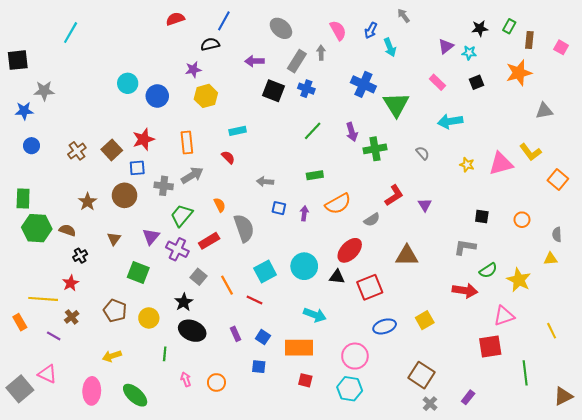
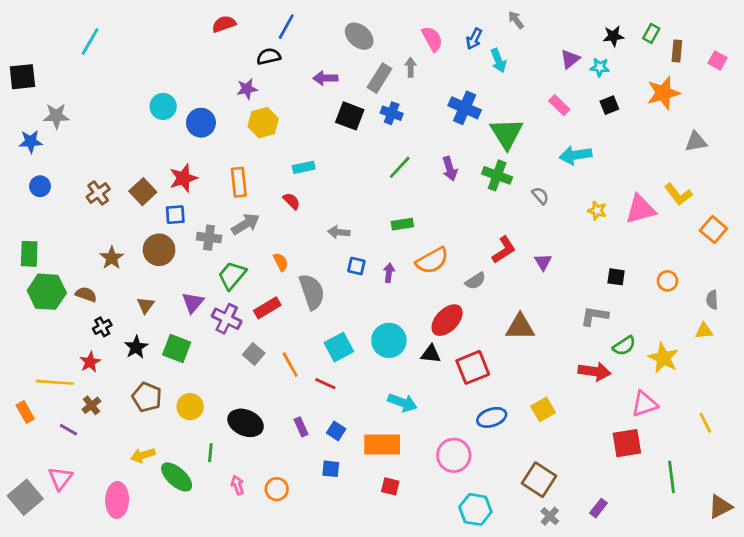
green cross: (375, 149) -> (497, 175), moved, turned 30
black star: (184, 302) -> (136, 347), moved
pink triangle: (47, 374) -> (60, 478), turned 42
cyan hexagon: (350, 389) -> (475, 509), moved
green ellipse: (135, 395) -> (177, 477), moved

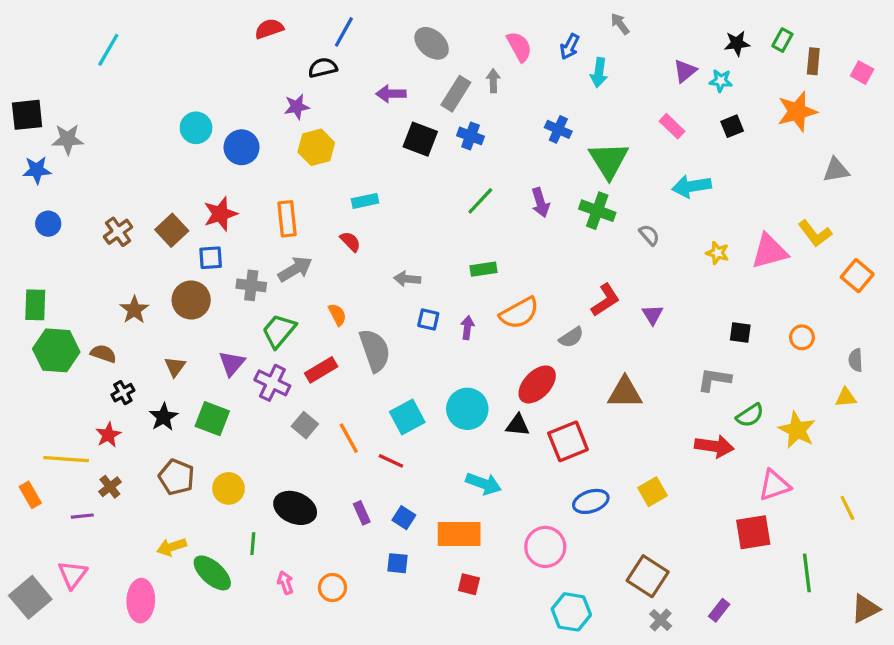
cyan arrow: (498, 60) -> (599, 73), turned 30
black square: (22, 77) -> (27, 115), moved
blue cross: (465, 108) -> (558, 129), size x0.7
purple line: (68, 430) -> (82, 516), turned -36

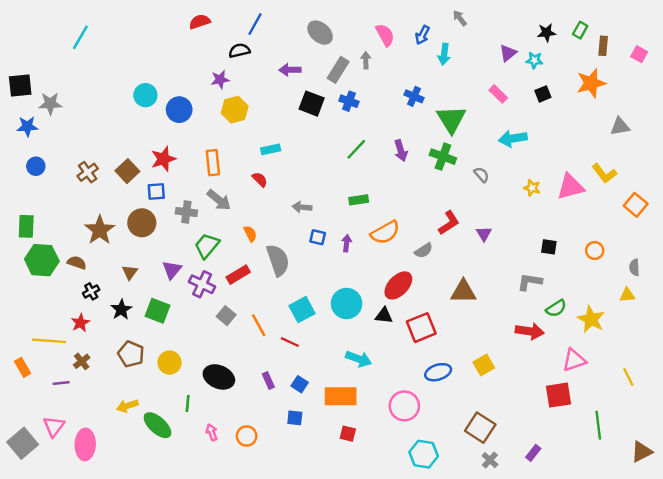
gray arrow: (295, 269) -> (219, 200), turned 70
brown star: (134, 310) -> (100, 230), size x1.4
pink ellipse: (141, 601) -> (85, 444), moved

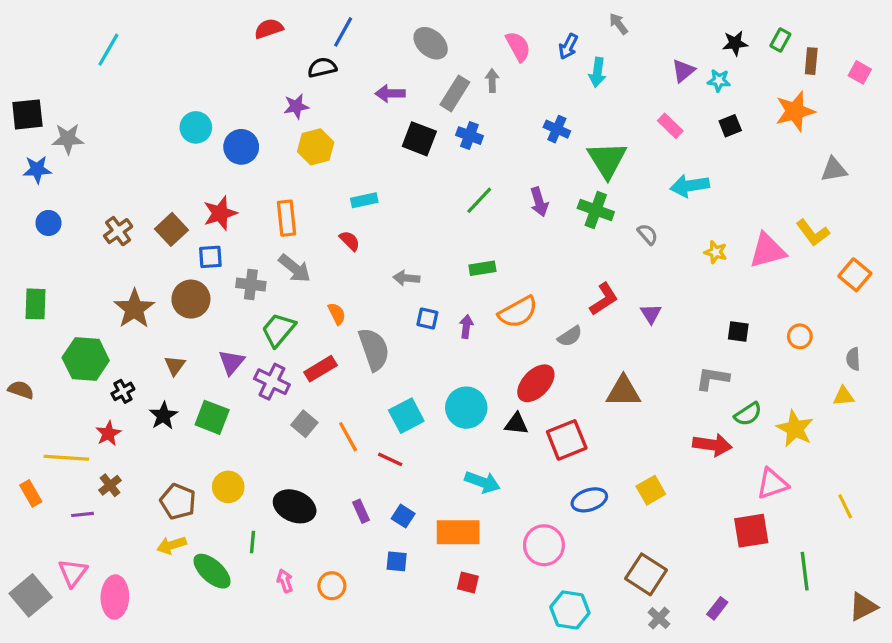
green hexagon: (42, 260) -> (86, 359), moved
brown semicircle: (77, 263) -> (21, 390), moved
brown pentagon: (131, 354) -> (178, 501), moved

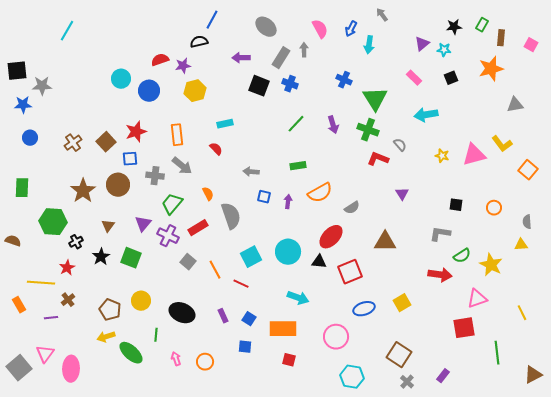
red semicircle: (269, 29) -> (160, 60), moved
red L-shape: (604, 299) -> (378, 159), moved, turned -125

